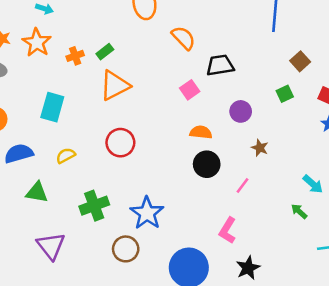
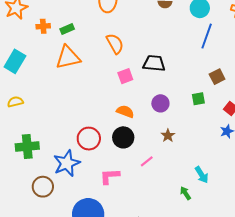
orange semicircle: (183, 38) -> (115, 44), moved
red circle: (120, 143) -> (89, 139), moved
pink L-shape: (228, 230) -> (110, 176), moved, turned 40

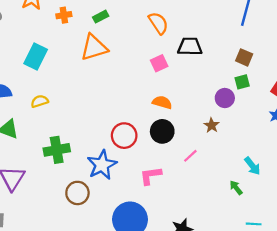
green rectangle: (67, 29) -> (101, 17), moved
orange semicircle: (115, 44) -> (158, 23), moved
brown square: (217, 77) -> (244, 57), moved, turned -35
purple circle: (160, 103) -> (225, 98), moved

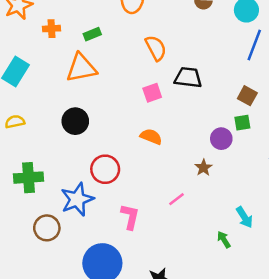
black circle: (162, 131) -> (75, 121), moved
pink L-shape: (151, 176) -> (130, 217), turned 105

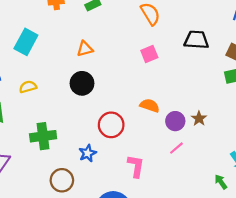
orange triangle: (81, 68) -> (85, 49), moved, size x0.6
black trapezoid: (188, 77) -> (196, 40), moved
orange semicircle: (151, 137) -> (150, 106), moved
purple circle: (221, 139) -> (175, 121), moved
blue star: (77, 199) -> (88, 153), size x0.6

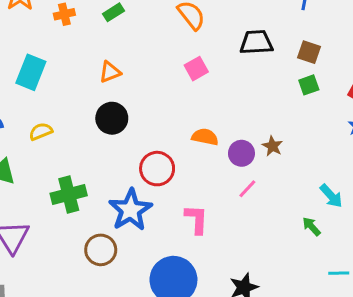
blue star: (88, 153) -> (130, 210), size x1.8

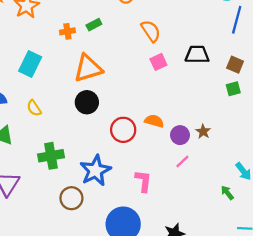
orange cross: (64, 14) -> (67, 31), moved
pink square: (196, 69) -> (158, 62), moved
orange triangle: (110, 72) -> (88, 68), size x1.8
yellow semicircle: (41, 132) -> (34, 108), turned -105
red circle: (157, 169) -> (123, 130), moved

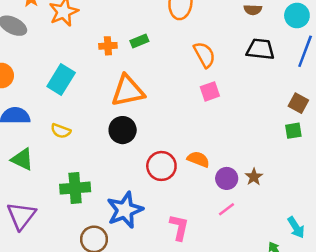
black trapezoid: (197, 55) -> (260, 49), moved
yellow semicircle: (34, 108) -> (61, 131), turned -42

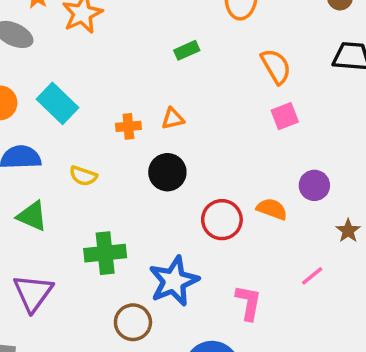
orange cross: (108, 46) -> (128, 126), moved
cyan rectangle: (61, 80) -> (57, 103), moved, turned -76
orange triangle: (128, 91) -> (173, 119), size x0.5
purple circle: (227, 178) -> (314, 185), moved

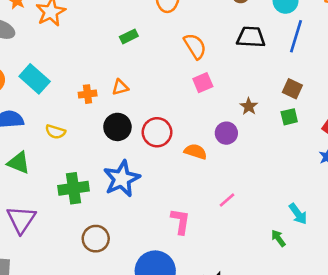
red circle: (222, 220) -> (157, 132), moved
brown star: (348, 231) -> (249, 106), moved
blue star: (174, 281) -> (122, 179), moved

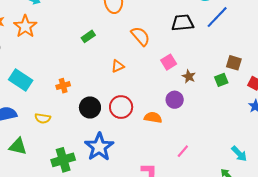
blue line: (296, 36) -> (217, 17), turned 35
pink square: (203, 83) -> (169, 62), moved
orange triangle: (120, 87) -> (118, 66), moved
brown square: (292, 89) -> (234, 63), moved

